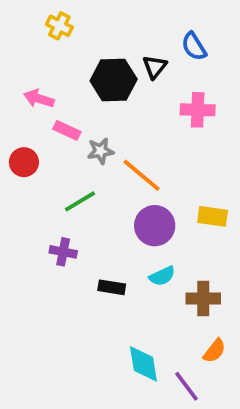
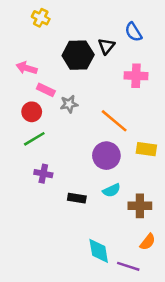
red circle: (24, 162) -> (32, 112), moved
orange line: (142, 175) -> (114, 121), moved
green line: (80, 201) -> (34, 139), moved
purple line: (186, 386) -> (128, 266), turned -35

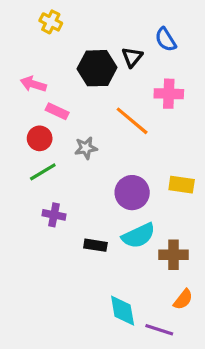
gray star: (69, 104) -> (86, 148), moved
orange line: (114, 121) -> (132, 121), moved
cyan semicircle: (112, 190) -> (138, 236), size x1.5

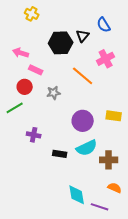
pink cross: (169, 94) -> (106, 59), turned -30
green line: (43, 172) -> (15, 108), moved
orange semicircle: (183, 299) -> (115, 188), turned -104

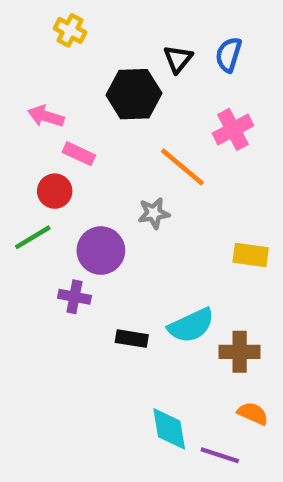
blue semicircle: (104, 25) -> (229, 55), turned 49
black triangle: (83, 36) -> (178, 59), moved
gray star: (54, 93) -> (154, 213), moved
purple circle: (83, 121) -> (101, 251), moved

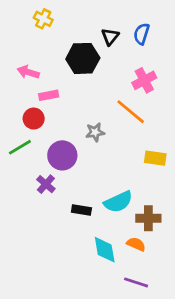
pink rectangle: (79, 154) -> (49, 95), turned -36
orange line: (182, 167) -> (131, 112), moved
purple cross: (74, 297) -> (46, 184), turned 30
orange semicircle: (253, 413) -> (136, 244), moved
cyan diamond: (169, 429) -> (105, 250), moved

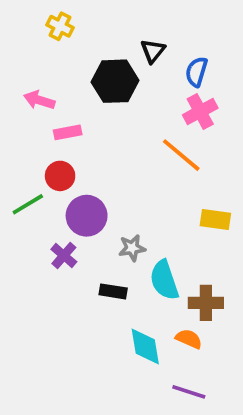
blue semicircle: (142, 34) -> (196, 72), moved
red circle: (34, 119) -> (60, 176), moved
gray star: (95, 132) -> (132, 248), moved
cyan semicircle: (118, 202) -> (164, 280), turned 96

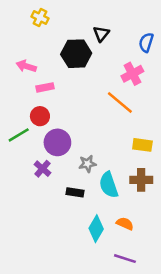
blue semicircle: (196, 72) -> (146, 42), moved
brown cross: (206, 303) -> (141, 180), moved
cyan diamond: (145, 346) -> (96, 229), turned 40

